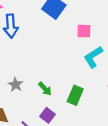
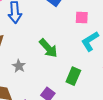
green arrow: (45, 89) -> (48, 48), moved, size x1.5

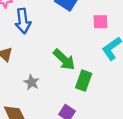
green rectangle: (73, 76) -> (84, 81), moved

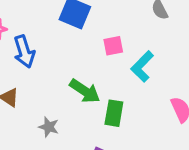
pink square: (100, 22) -> (113, 46), moved

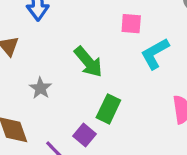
green rectangle: (114, 113) -> (108, 109), moved

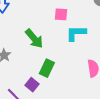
cyan L-shape: (155, 54) -> (76, 33), turned 30

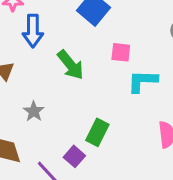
green arrow: (34, 39) -> (71, 65), moved

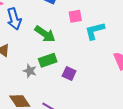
green rectangle: (97, 132) -> (48, 60), moved, turned 60
purple square: (74, 156) -> (69, 73), moved

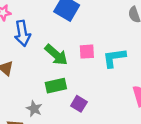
pink square: (75, 16) -> (87, 52), moved
gray star: (30, 71) -> (34, 109), moved

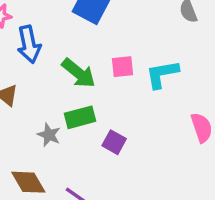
gray star: (34, 109) -> (49, 135), moved

